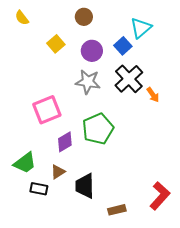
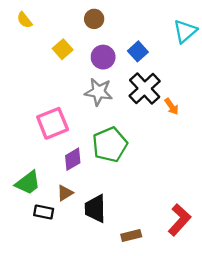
cyan triangle: (141, 28) -> (185, 31), moved

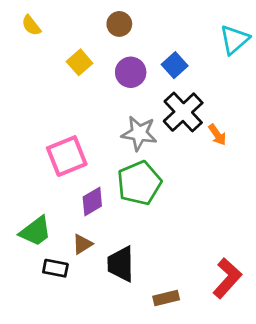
gray star: (99, 92) -> (139, 133), moved

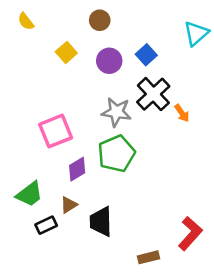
black rectangle: (55, 268) -> (46, 225), turned -36
brown rectangle: (166, 298) -> (149, 257), moved

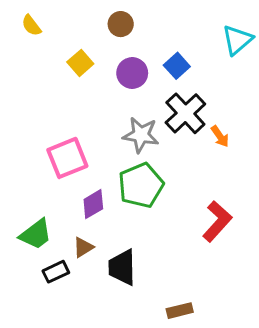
red L-shape: (190, 233) -> (217, 221), moved

